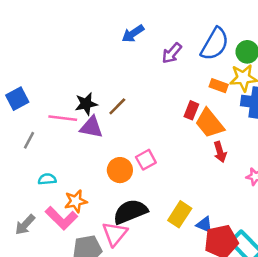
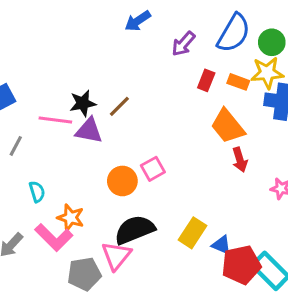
red rectangle: (191, 110) -> (206, 80), moved
cyan semicircle: (47, 179) -> (37, 192), turned 78
orange star: (76, 201) -> (71, 218), turned 30

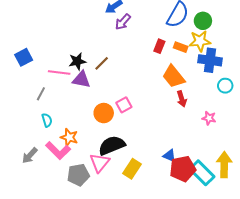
purple arrow: (183, 44) -> (123, 22), moved
gray line: (16, 146) -> (41, 94), moved
yellow rectangle: (193, 233) -> (132, 169), moved

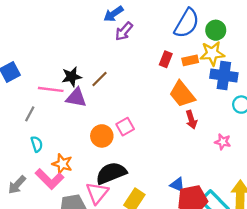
orange rectangle: (181, 47) -> (190, 60), turned -32

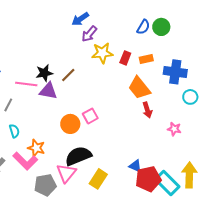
blue semicircle: (187, 23) -> (143, 27), size x0.6
green circle: (216, 30) -> (161, 27), moved
yellow star: (212, 53) -> (102, 53), moved

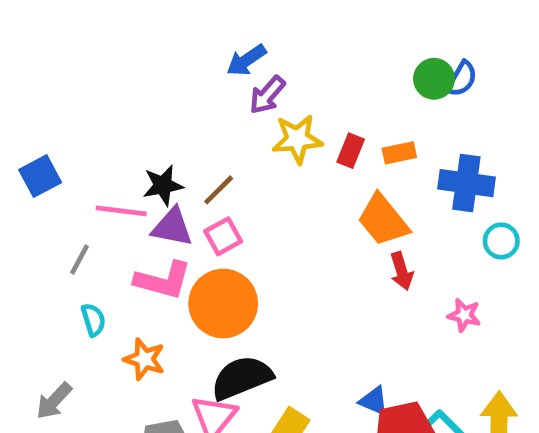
blue semicircle: (143, 27) -> (462, 79), moved
pink square: (90, 116) -> (223, 236), moved
orange circle: (70, 124) -> (223, 304), size x1.5
pink L-shape: (25, 161) -> (163, 280), moved, turned -30

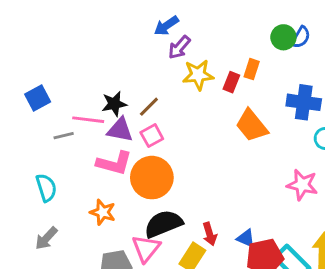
orange rectangle: (399, 153) -> (252, 69), moved, turned -60
gray line: (80, 260) -> (64, 136), moved, turned 48
red arrow: (402, 271) -> (210, 234), moved
pink star: (464, 315) -> (302, 185), size x1.5
cyan semicircle: (93, 320) -> (46, 188), moved, size x1.4

